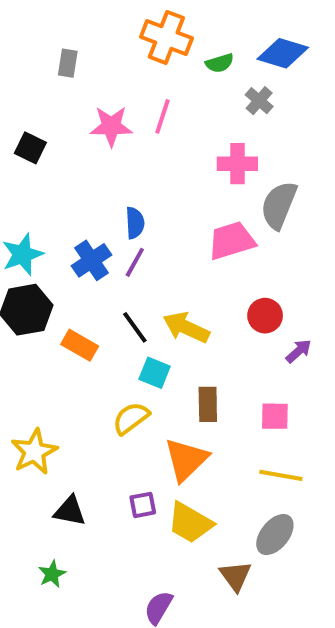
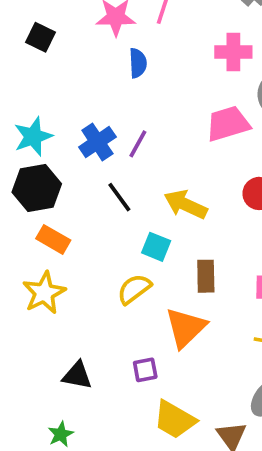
blue semicircle: (135, 223) -> (138, 63), moved
black line: (135, 327) -> (119, 197), moved
orange rectangle: (80, 345) -> (53, 239), moved
yellow star: (34, 452) -> (44, 293), moved
yellow trapezoid: (190, 523) -> (175, 420), moved

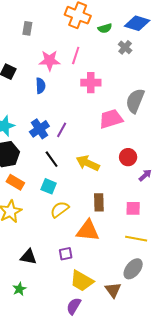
pink cross: (233, 52) -> (91, 83), moved
blue semicircle: (138, 63) -> (40, 86), moved
cyan square: (156, 247) -> (49, 186), moved
orange triangle: (186, 328) -> (88, 231), turned 50

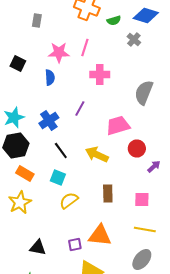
pink trapezoid: (111, 119) -> (118, 126), moved
purple line: (62, 130) -> (80, 108), moved
orange triangle: (88, 231) -> (100, 236), moved

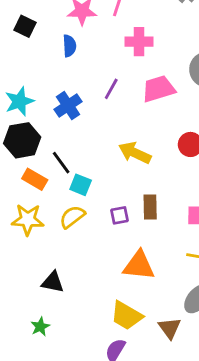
pink trapezoid: (118, 126) -> (158, 89), moved
black line: (61, 150) -> (61, 163), moved
yellow semicircle: (69, 200) -> (72, 217), moved
yellow star: (20, 202) -> (28, 220), turned 30
purple square: (75, 244) -> (119, 215), moved

